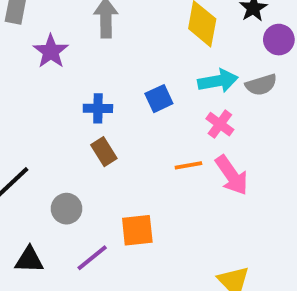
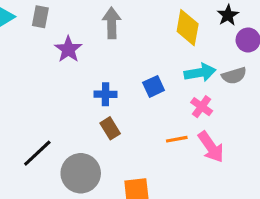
gray circle: (67, 209) -> (81, 173), size x1.6

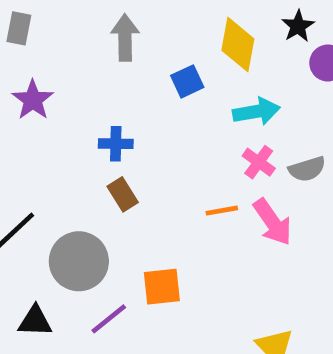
purple star: (68, 49) -> (33, 100), moved
gray semicircle: (234, 76) -> (307, 169), moved
blue square: (154, 86) -> (187, 81), moved

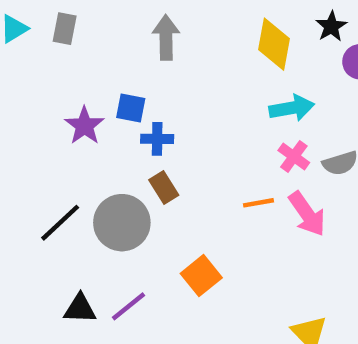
blue square: (187, 81) -> (131, 108), moved, turned 36
purple star: (33, 100) -> (84, 126), moved
gray circle: (79, 261) -> (122, 223), moved
orange square: (162, 287) -> (201, 276), turned -33
purple line: (109, 319) -> (128, 306), moved

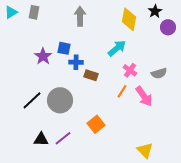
cyan arrow: (292, 108) -> (117, 48), moved, turned -30
pink cross: (294, 157) -> (130, 70), moved
brown rectangle: (164, 187) -> (91, 75), moved, turned -40
orange line: (259, 203) -> (122, 91), turned -48

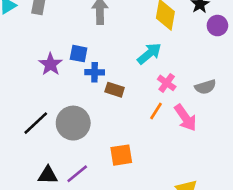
orange square: (96, 124) -> (121, 155), turned 30

